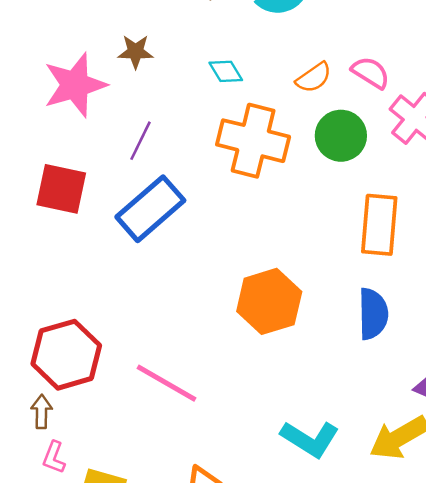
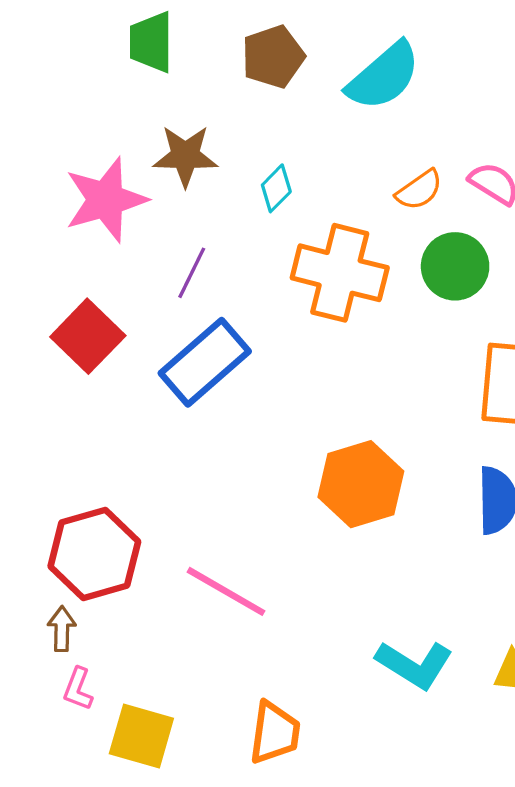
brown star: (136, 52) -> (185, 156), size x1.4
cyan diamond: (226, 71) -> (276, 188), moved, turned 76
red square: (61, 189) -> (88, 336), turned 32

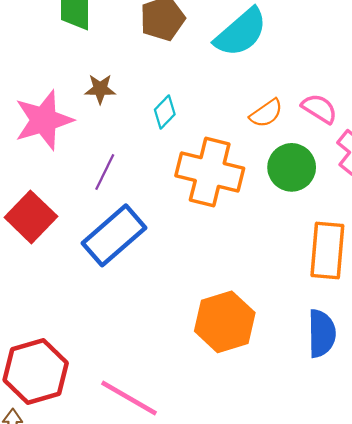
brown star: (185, 156) -> (100, 89), size x0.7

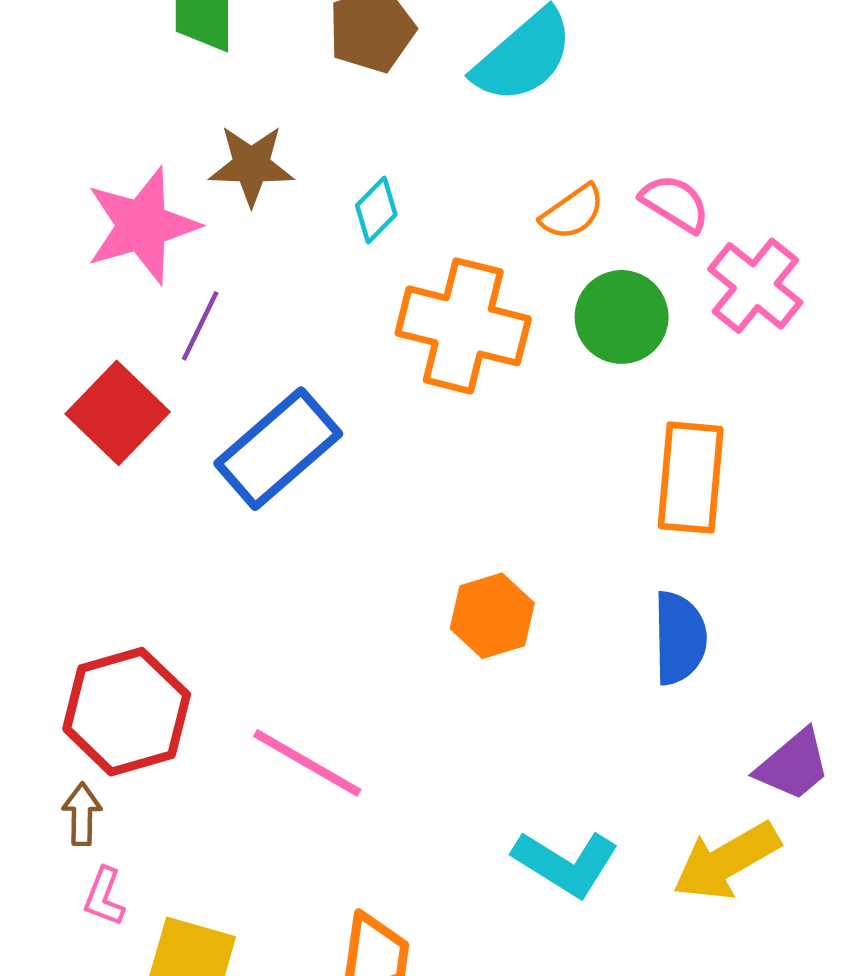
brown star: (100, 89) -> (251, 165), size x1.4
purple line: (105, 172) -> (200, 326), moved
orange hexagon: (225, 322) -> (492, 616), size x0.7

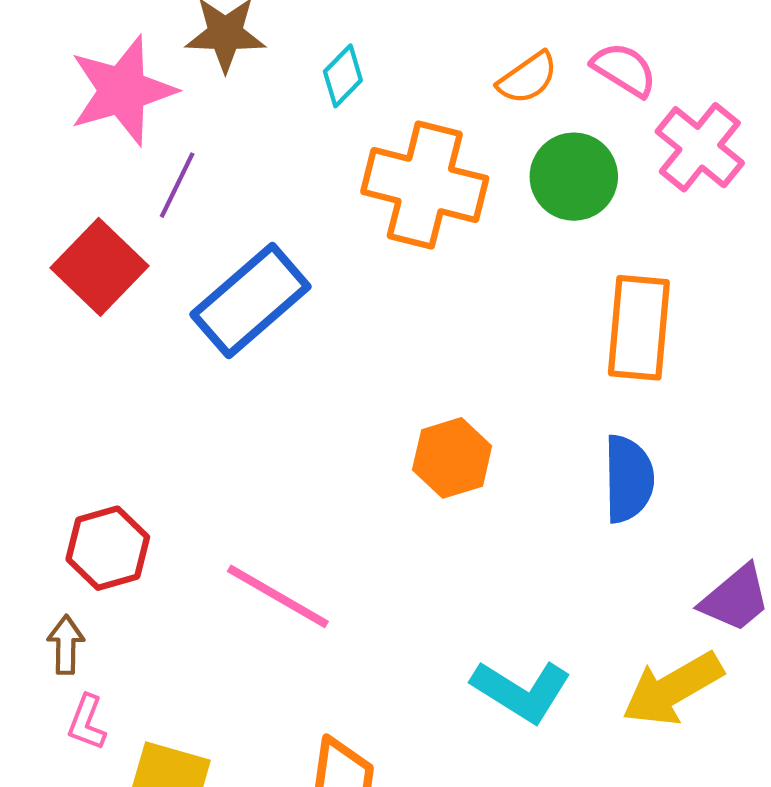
red hexagon: (127, 712) -> (108, 548), size x0.7

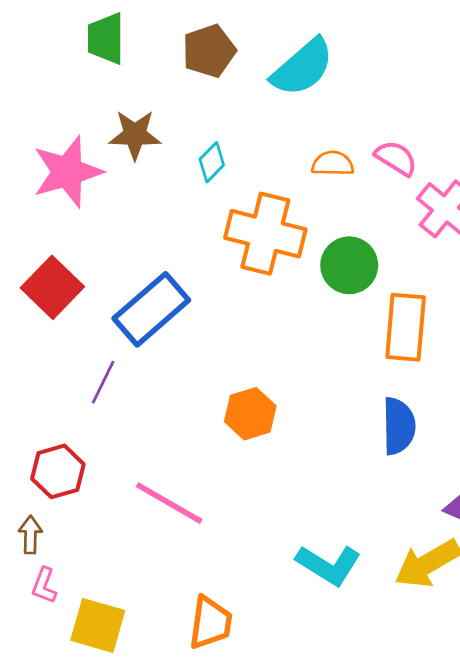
orange semicircle: (528, 78) -> (333, 164), turned -144
green circle: (574, 177) -> (349, 265), moved
purple line: (177, 185) -> (103, 382), moved
orange hexagon: (452, 458) -> (250, 414), moved

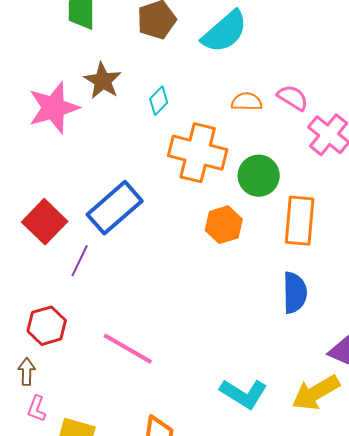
brown star: (135, 135) -> (103, 81), turned 30
red square: (52, 287) -> (45, 222), moved
orange hexagon: (250, 414) -> (224, 225), moved

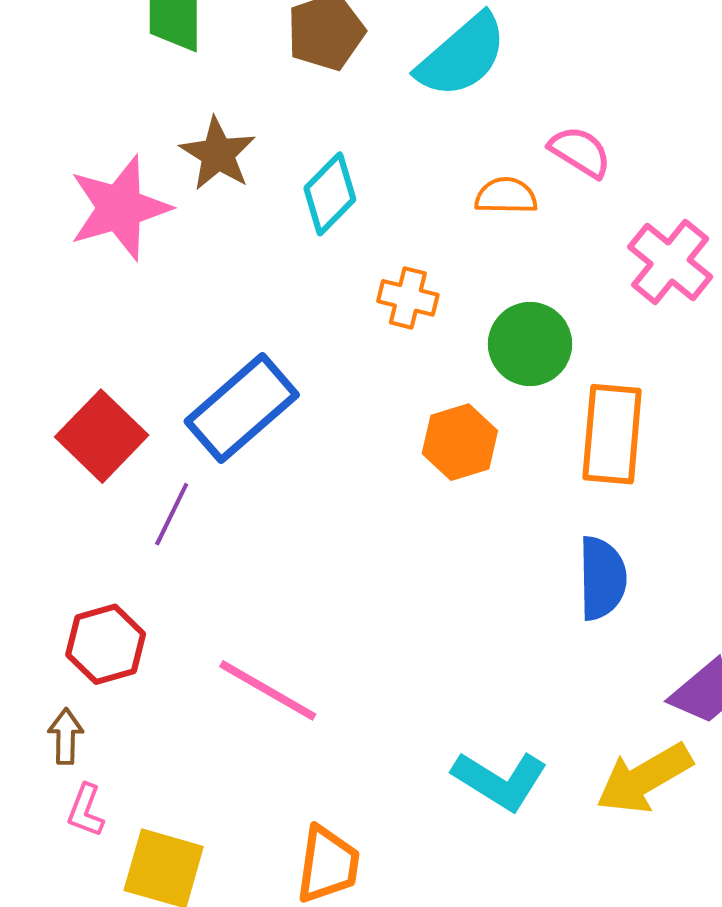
pink semicircle: (293, 98) -> (580, 152), moved
cyan diamond: (159, 101) -> (330, 194), size x1.4
orange cross: (198, 153) -> (408, 298), size x0.5

